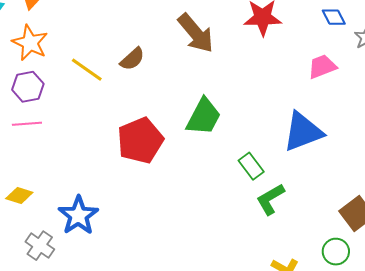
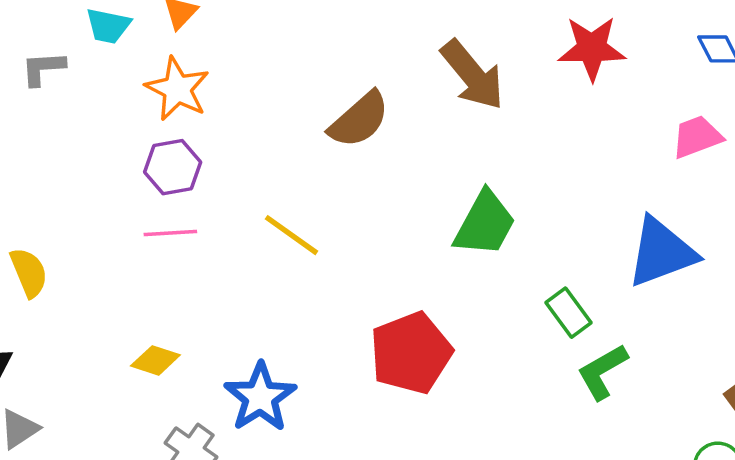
brown semicircle: (132, 59) -> (359, 120), size x1.4
yellow line: (87, 70) -> (291, 235), moved
red pentagon: (140, 140) -> (411, 353), moved

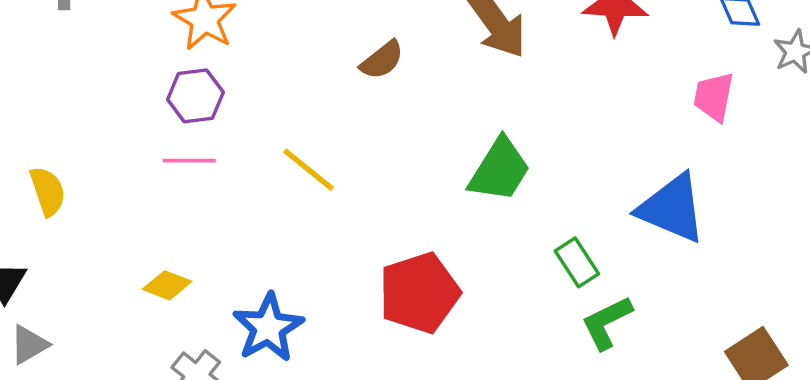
brown semicircle: (359, 120) -> (382, 60), size x0.7
pink trapezoid: (697, 137) -> (714, 97), turned -62
blue triangle: (661, 252) -> (672, 208), turned 40

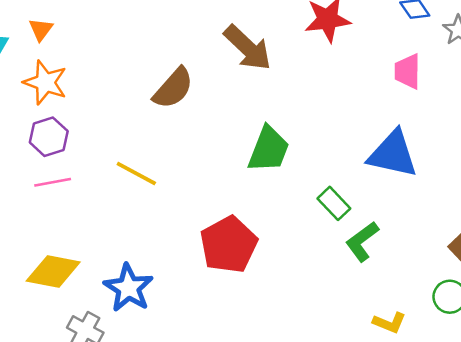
brown semicircle: (382, 60) -> (173, 88), size x1.4
yellow diamond: (167, 285) -> (53, 271), size x1.6

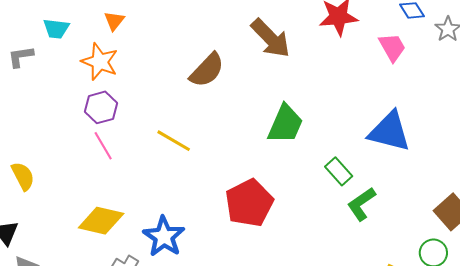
orange triangle: (41, 29) -> (114, 21), moved
pink trapezoid: (408, 71) -> (392, 47), moved, turned 148
pink line: (53, 182) -> (103, 146), turned 68

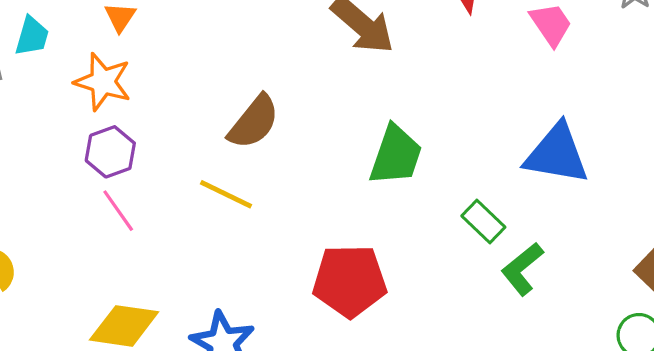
cyan trapezoid: (56, 29) -> (32, 36), turned -76
brown semicircle: (207, 70) -> (254, 122), moved
red pentagon: (249, 203) -> (350, 281), turned 30

